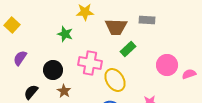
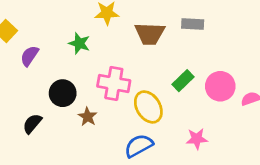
green rectangle: (128, 49) -> (183, 81), moved
purple semicircle: (20, 58) -> (29, 56), moved
brown star: (64, 91) -> (88, 117), moved

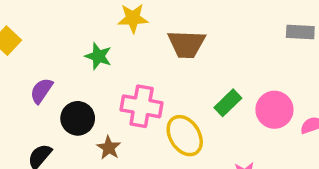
gray rectangle: (193, 24) -> (300, 32), moved
purple semicircle: (29, 56) -> (41, 91), moved

